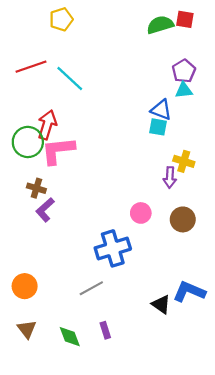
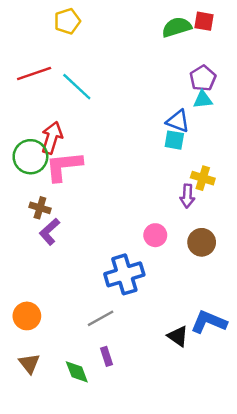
purple rectangle: (105, 330) -> (107, 356), moved

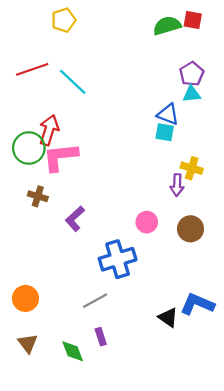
purple L-shape: (49, 232) -> (75, 219), moved

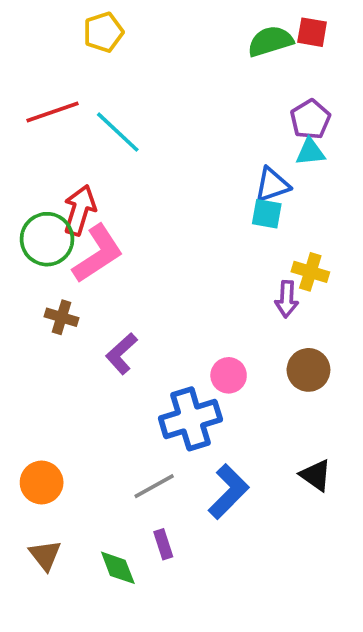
blue triangle: (168, 114) -> (272, 185), turned -40
pink L-shape: (60, 157) -> (98, 254), turned 153
pink circle: (147, 222) -> (229, 375), moved
blue L-shape: (197, 304) -> (229, 492), moved, turned 112
black triangle: (168, 318) -> (316, 475), moved

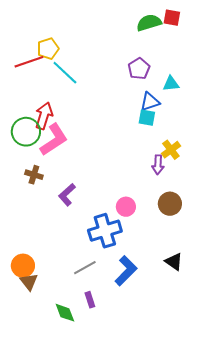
yellow pentagon: (103, 32) -> (48, 49), moved
purple pentagon: (310, 119) -> (139, 69), moved
yellow cross: (310, 272) -> (171, 150), turned 36
brown triangle: (45, 555) -> (29, 282), moved

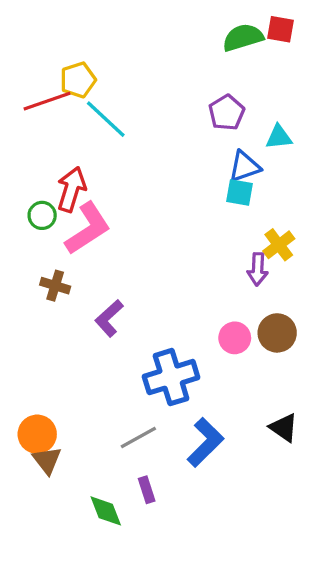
green circle: (26, 132) -> (42, 215), size x0.6
pink circle: (126, 207) -> (235, 338), moved

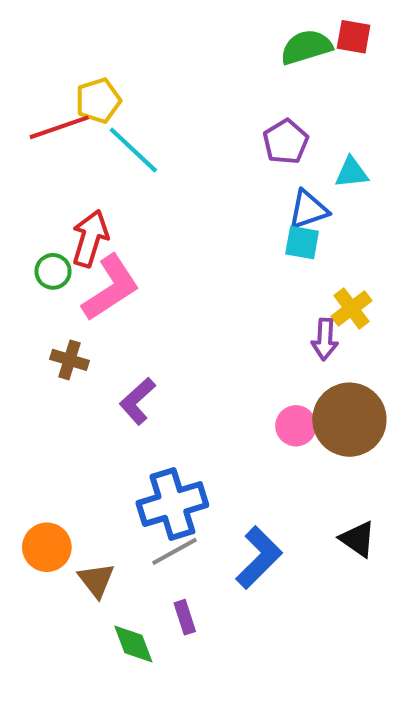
brown circle: (277, 333) -> (349, 420), size x1.5
blue cross: (171, 377) -> (172, 504), moved
brown triangle: (47, 460) -> (96, 580), moved

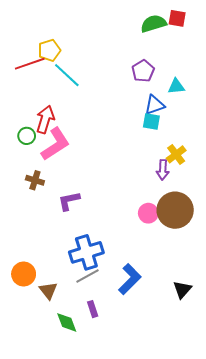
purple L-shape: (137, 401) -> (69, 201), turned 30
black triangle: (358, 539) -> (182, 289), moved, turned 36

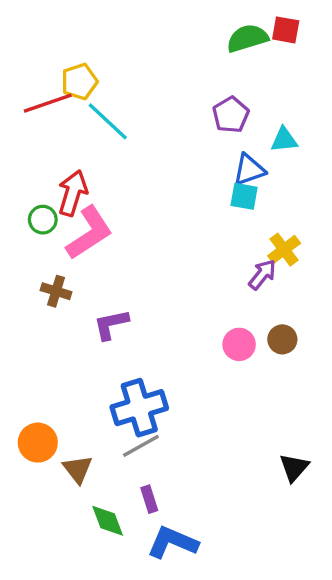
purple arrow: (163, 170) -> (262, 275), turned -144
brown circle: (175, 210) -> (282, 339), size x0.5
blue L-shape: (130, 279) -> (173, 542), moved, turned -112

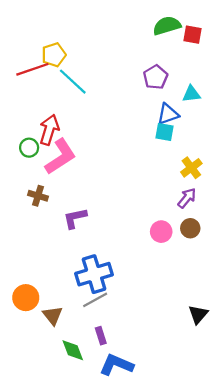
red square: (286, 30) -> (193, 35), moved
purple arrow: (262, 275) -> (187, 198), moved

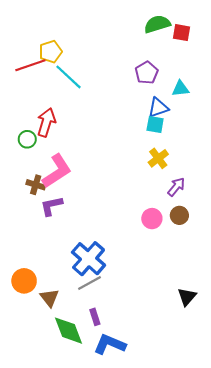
pink L-shape: (60, 157) -> (57, 171), moved
yellow cross: (191, 168) -> (158, 158), moved
purple L-shape: (75, 218) -> (52, 206), moved
blue cross: (94, 274) -> (89, 259), turned -32
green diamond: (73, 350) -> (68, 331), size x1.4

